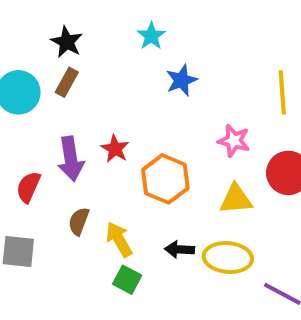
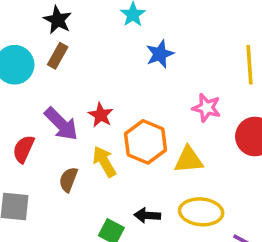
purple arrow: (71, 159) -> (61, 124), turned -36
yellow triangle: (236, 199) -> (189, 160), moved
yellow arrow: (119, 239) -> (104, 162), moved
black arrow: (179, 249) -> (147, 215), moved

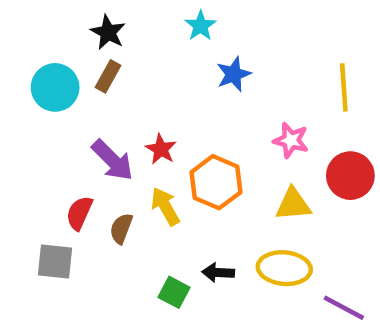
red semicircle: (24, 149) -> (79, 213), moved
yellow triangle: (189, 160) -> (293, 204), moved

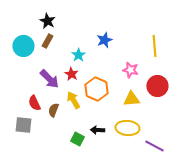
cyan star: (201, 26) -> (78, 55), moved
red semicircle: (79, 213) -> (34, 103), turned -49

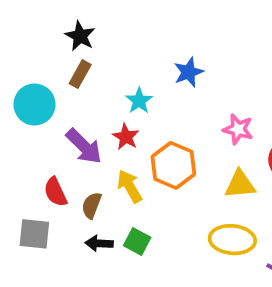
cyan circle: (23, 46) -> (34, 104), moved
black arrow: (97, 130) -> (99, 243), moved
green square: (77, 139) -> (137, 241), moved

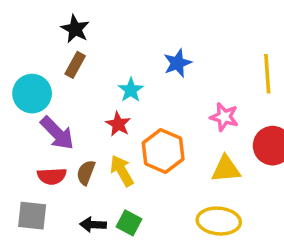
purple arrow: (84, 146) -> (57, 133), moved
red semicircle: (55, 192) -> (52, 176), turned -68
brown semicircle: (92, 205) -> (86, 173), moved

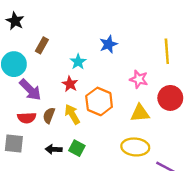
black star: (75, 29) -> (15, 21), moved

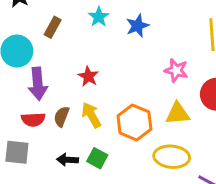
cyan star: (78, 62) -> (99, 17), moved
purple arrow: (30, 90) -> (38, 84), turned 40
orange hexagon: (99, 101) -> (134, 122), moved

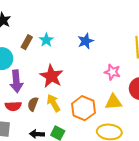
cyan star: (99, 17) -> (46, 40), moved
red star: (88, 76) -> (51, 76), size x1.6

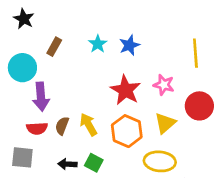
cyan star: (46, 40) -> (98, 44), moved
red star: (51, 76) -> (125, 90), moved
yellow triangle: (113, 102) -> (165, 123), turned -36

